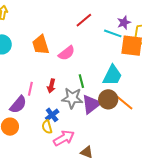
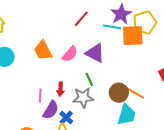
purple star: (124, 23) -> (121, 14), size x1.5
cyan trapezoid: (112, 75) -> (127, 115), moved
purple triangle: (91, 104) -> (95, 53), moved, turned -45
purple semicircle: (18, 105) -> (51, 110), moved

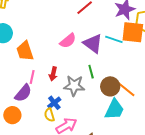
cyan line: (112, 27) -> (114, 39), moved
orange trapezoid: (43, 50) -> (25, 51), moved
green line: (89, 79) -> (91, 72), moved
purple semicircle: (51, 110) -> (23, 93), moved

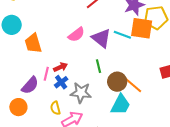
red arrow: (53, 74) -> (61, 67), turned -128
pink line: (32, 77) -> (46, 74), moved
gray star: (74, 86) -> (81, 93), moved
blue cross: (54, 103) -> (61, 82), moved

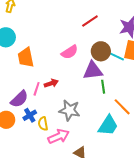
purple triangle: (101, 38) -> (93, 71), moved, turned -50
green line: (99, 66) -> (103, 87), moved
blue cross: (61, 82) -> (30, 115), moved
brown circle: (117, 82) -> (101, 51), moved

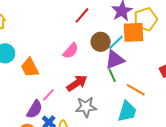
cyan line: (115, 56) -> (116, 42), turned -54
purple triangle: (93, 71) -> (115, 60), moved
red arrow: (51, 83) -> (77, 83), moved, size x1.5
pink line: (37, 89) -> (48, 95), turned 40

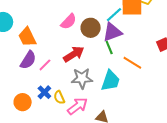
brown circle: (101, 42) -> (91, 28), moved
purple semicircle: (35, 109) -> (28, 60), moved
cyan trapezoid: (127, 111) -> (110, 81), moved

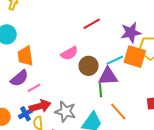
red arrow: (74, 54) -> (40, 106), moved

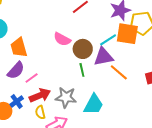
pink semicircle: (69, 53) -> (62, 39), turned 66
green line: (101, 90) -> (82, 70), moved
orange line: (118, 112) -> (119, 72), moved
blue cross: (25, 114) -> (17, 101), moved

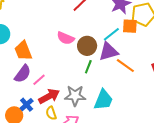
orange square: (127, 34) -> (130, 26), size x0.7
green line: (82, 70) -> (88, 67), turned 40

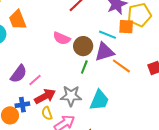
cyan line: (111, 34) -> (107, 35), turned 60
orange trapezoid: (23, 51) -> (17, 20), moved
blue cross: (27, 105) -> (22, 105), turned 32

